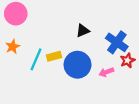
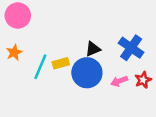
black triangle: (83, 31) -> (93, 49), moved
red star: (127, 60) -> (143, 80), moved

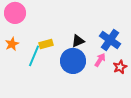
yellow rectangle: (61, 63) -> (46, 44), moved
pink arrow: (119, 81) -> (100, 60), moved, turned 144

